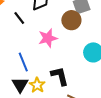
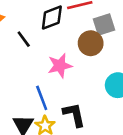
blue line: (23, 62) -> (42, 98), moved

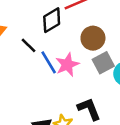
gray square: (104, 25) -> (103, 63), moved
blue line: (42, 98) -> (49, 62), moved

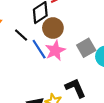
brown circle: (93, 38) -> (53, 28), moved

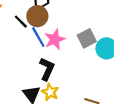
brown circle: (53, 28) -> (37, 16), moved
black L-shape: (75, 88) -> (47, 69), moved, turned 45

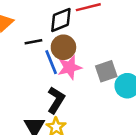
brown circle: (37, 16) -> (63, 47), moved
black line: (21, 22) -> (33, 42), turned -64

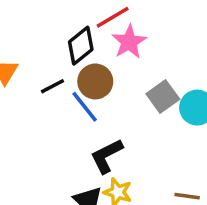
pink star: (70, 67) -> (129, 42), moved
black L-shape: (56, 100) -> (107, 156), turned -132

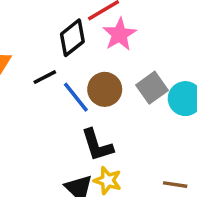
brown circle: (95, 81) -> (105, 89), moved
black L-shape: (107, 156) -> (97, 145), turned -81

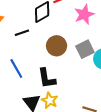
pink star: (119, 34) -> (84, 14), moved
blue line: (76, 97) -> (16, 69), moved

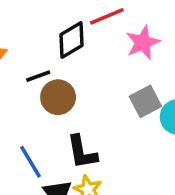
brown circle: (57, 46) -> (58, 97), moved
blue line: (16, 69) -> (30, 162), moved

